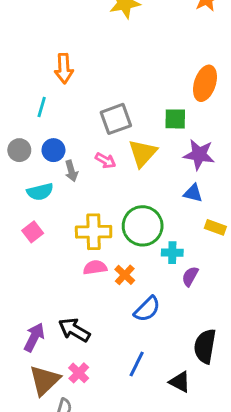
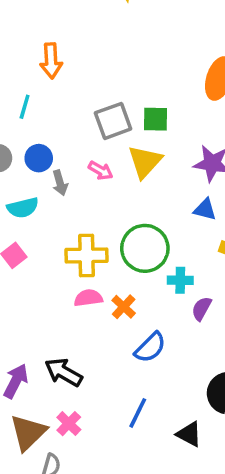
green square: (175, 119) -> (155, 119), moved

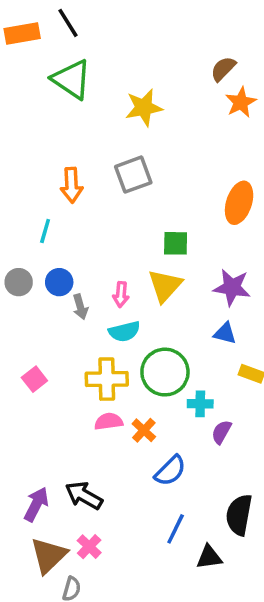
gray square: (113, 121) -> (133, 175), moved
pink arrow: (101, 171) -> (121, 294), turned 65
cyan semicircle: (23, 208) -> (124, 331), moved
blue line: (138, 413) -> (176, 529), moved
black triangle: (189, 434) -> (209, 557), turned -36

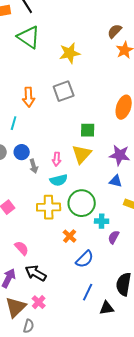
pink semicircle: (109, 421) -> (22, 248), moved, turned 56

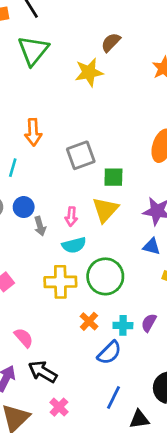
brown semicircle: (115, 31) -> (111, 42), moved
green triangle: (29, 37) -> (33, 51), turned 35
gray square: (64, 91) -> (81, 155), moved
cyan cross: (102, 221) -> (123, 325), moved
pink cross: (39, 302) -> (59, 407), moved

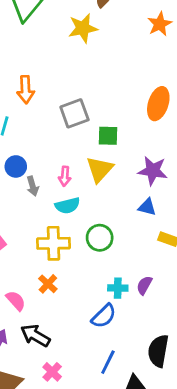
green circle: (105, 276) -> (100, 238), size x0.7
orange cross: (89, 321) -> (48, 284), moved

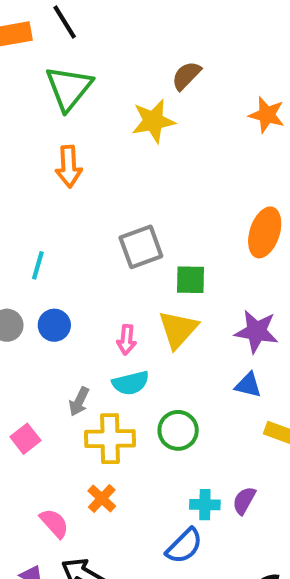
orange star: (160, 24) -> (267, 115), turned -30
orange arrow: (26, 90) -> (69, 166), moved
gray arrow: (33, 186) -> (79, 402), moved, turned 42

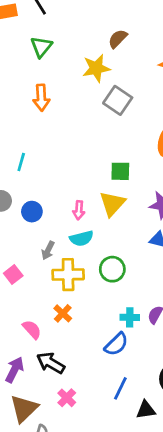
green triangle: (69, 88) -> (41, 47), size x0.7
gray square: (141, 247) -> (118, 100), moved, turned -36
blue circle: (54, 325) -> (32, 212), moved

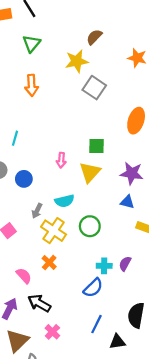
pink arrow: (79, 210) -> (61, 160), moved
yellow cross: (68, 275) -> (54, 231), turned 35

